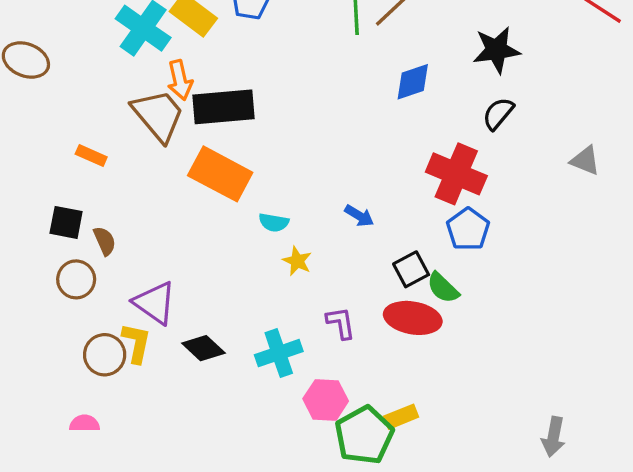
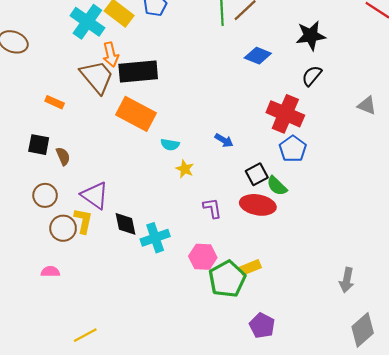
blue diamond: (413, 82) -> (258, 56), turned 40
brown circle: (76, 279) -> (45, 195), moved
black diamond: (203, 348) -> (126, 224), turned 35
cyan cross: (279, 353) -> (155, 238), moved

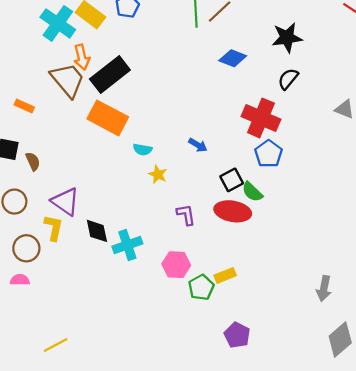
black rectangle: (138, 72) -> (110, 75), turned -33
brown circle: (63, 228) -> (26, 248), moved
green pentagon: (227, 279) -> (201, 287), size x0.7

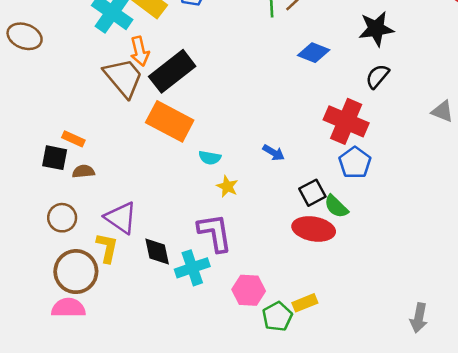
orange rectangle: (24, 106) -> (73, 139), moved
brown semicircle: (33, 161) -> (83, 171), turned -72
purple L-shape: (186, 215) -> (215, 233), moved, size x1.6
brown circle: (26, 248) -> (76, 272), size x1.4
pink semicircle: (20, 280) -> (68, 308), size x1.5

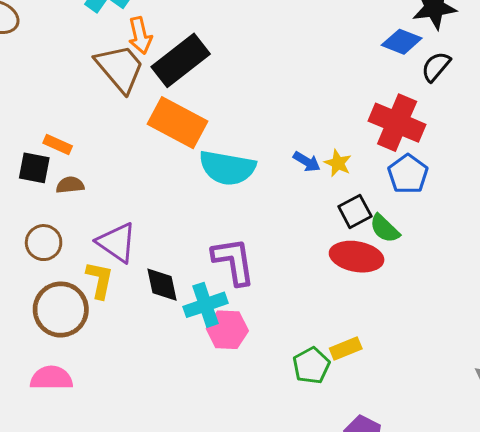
blue diamond: (314, 53) -> (402, 42), moved
cyan semicircle: (210, 158) -> (227, 168), size x2.0
yellow star: (227, 186) -> (338, 163), moved
pink hexagon: (249, 290) -> (227, 330), moved
pink semicircle: (68, 308) -> (51, 378), moved

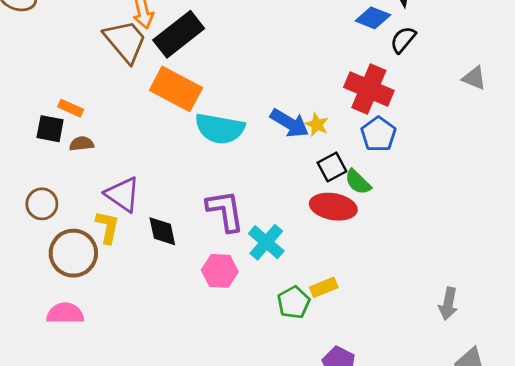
blue arrow: (307, 162) -> (290, 123), size x1.6
brown circle: (44, 243) -> (42, 204), moved
cyan cross: (206, 305) -> (266, 242), moved, turned -30

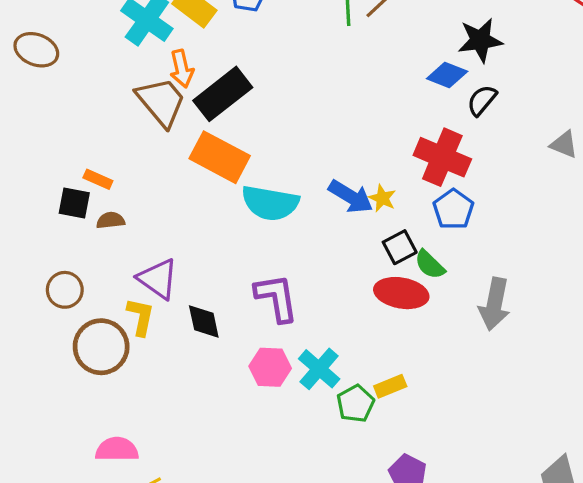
cyan cross: (266, 242) -> (319, 369), moved
gray arrow: (448, 304) -> (494, 304), moved, size x1.4
pink semicircle: (65, 313) -> (117, 449), moved

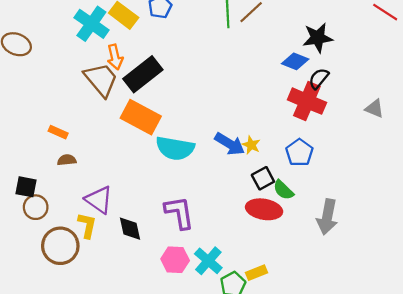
red cross: (442, 157) -> (307, 101), moved
black square: (74, 203) -> (26, 187), moved

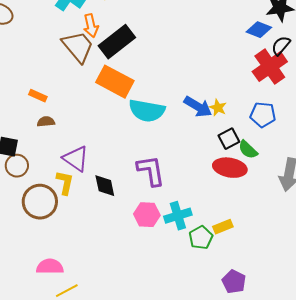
red cross: (307, 101) -> (270, 67), turned 32
blue pentagon: (299, 153) -> (263, 115), turned -30
cyan cross: (208, 261) -> (178, 216), turned 32

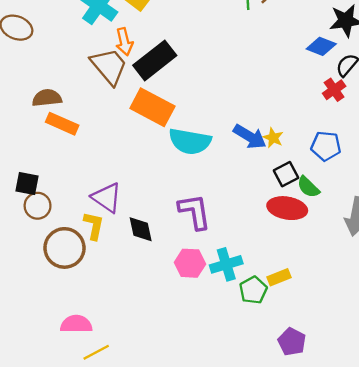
red cross: (270, 67) -> (334, 90), size x0.6
orange rectangle: (38, 96) -> (62, 124), size x1.5
brown semicircle: (46, 122) -> (47, 98), moved, size x1.4

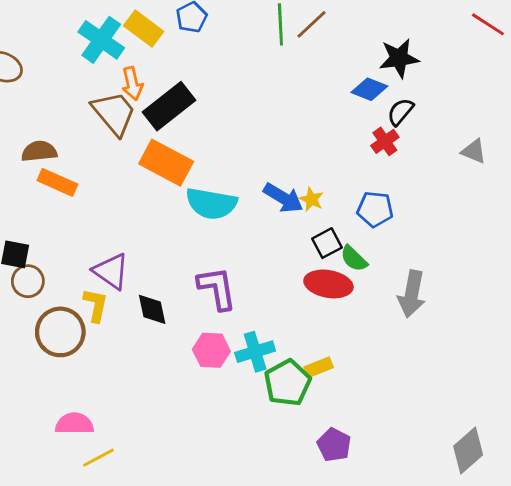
green pentagon: (253, 290) -> (288, 383), size x1.4

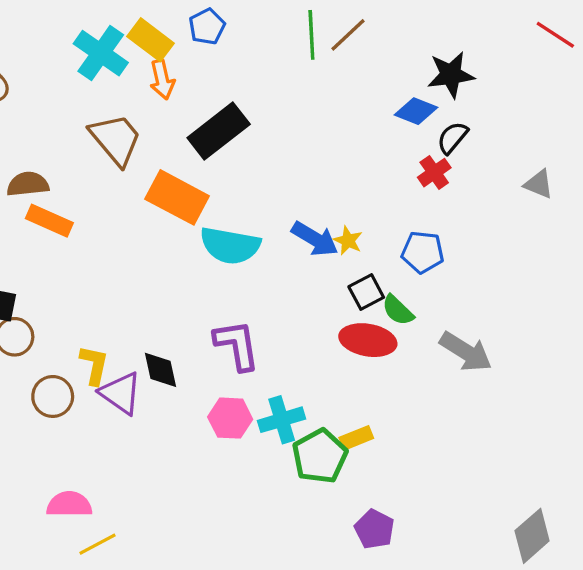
orange arrow: (132, 84) -> (162, 80), moved
black rectangle: (169, 106) -> (219, 131), moved
purple triangle: (111, 271) -> (121, 393), moved
gray arrow: (412, 294) -> (466, 352), turned -69
brown circle: (60, 332) -> (53, 396), size x0.7

